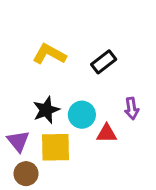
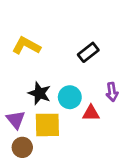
yellow L-shape: (49, 54) -> (26, 46), moved
black star: (46, 110) -> (39, 93), turned -30

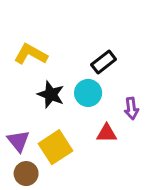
black star: (39, 93) -> (51, 94), moved
cyan circle: (70, 97) -> (88, 93), moved
yellow square: (47, 125) -> (56, 147), turned -32

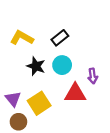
black rectangle: (104, 62) -> (60, 38), moved
red triangle: (107, 133) -> (75, 93), size x1.5

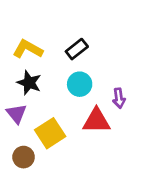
black star: (36, 66) -> (29, 83), moved
purple triangle: (13, 99) -> (16, 114), moved

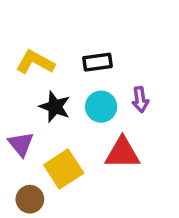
black rectangle: (77, 49) -> (98, 62), turned 30
black star: (29, 83) -> (55, 107), moved
purple arrow: (119, 98) -> (140, 100), moved

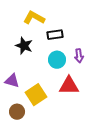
yellow L-shape: (35, 62) -> (34, 18), moved
black star: (55, 107) -> (24, 46), moved
purple triangle: (21, 144) -> (12, 81), turned -35

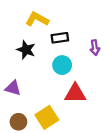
purple arrow: (79, 56) -> (95, 48), moved
yellow square: (36, 95) -> (47, 117), moved

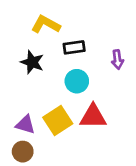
purple triangle: (13, 88) -> (25, 125), moved
yellow square: (47, 117) -> (58, 120), moved

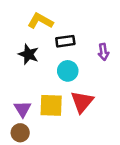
red triangle: (93, 116) -> (82, 102), turned -50
yellow square: (58, 120) -> (51, 105), turned 35
purple triangle: (25, 125) -> (23, 109), turned 42

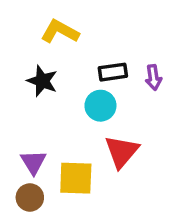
black rectangle: (65, 41) -> (113, 72), moved
yellow square: (51, 105) -> (76, 178), moved

